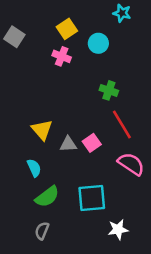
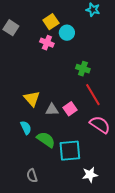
cyan circle: (98, 43) -> (67, 33), moved
green semicircle: (47, 197) -> (46, 140), moved, turned -108
gray semicircle: (42, 231) -> (32, 176), turned -40

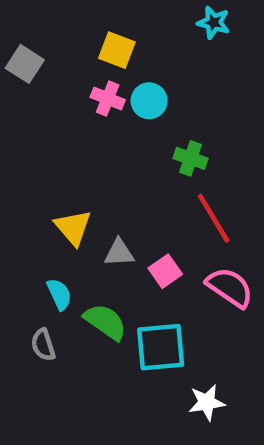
yellow square: (51, 22) -> (117, 50), turned -35
cyan circle: (67, 33) -> (149, 101), moved
pink square: (70, 109) -> (165, 271), moved
gray semicircle: (32, 176) -> (43, 345), moved

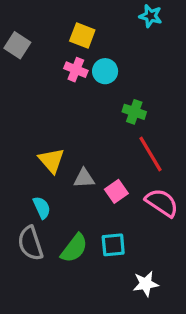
green semicircle: (105, 322) -> (74, 248), moved, turned 92
gray semicircle: (43, 345) -> (30, 243), size x1.5
cyan square: (161, 347) -> (113, 245), size x0.7

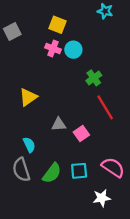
gray square: (17, 45) -> (12, 32), turned 30
green cross: (134, 112) -> (94, 78), turned 35
yellow triangle: (51, 160) -> (28, 97), moved, turned 36
pink semicircle: (162, 203) -> (113, 167), moved

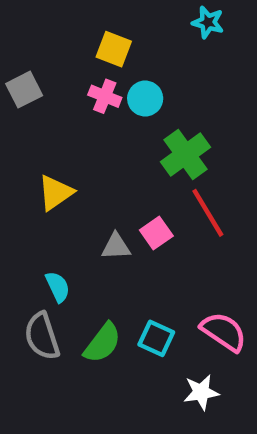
gray square: (12, 32) -> (24, 90), moved
green cross: (94, 78) -> (185, 155), size x1.5
pink square: (81, 133) -> (156, 233), moved
cyan square: (79, 171) -> (156, 338), turned 30

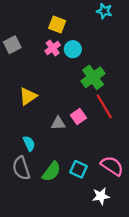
pink cross: (105, 96) -> (53, 48), turned 32

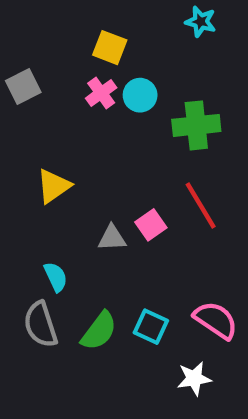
green cross: (93, 77) -> (196, 125), moved, turned 30

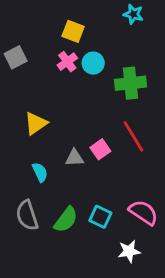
cyan semicircle: (56, 277) -> (40, 172), moved

